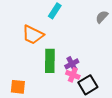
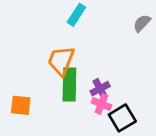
orange trapezoid: (33, 35) -> (61, 61), moved, turned 85
orange square: (18, 87) -> (21, 105), moved

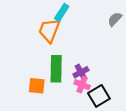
orange trapezoid: (61, 61) -> (49, 30), moved
orange square: (21, 105) -> (37, 86), moved

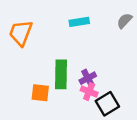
cyan rectangle: (62, 12) -> (79, 22), moved, turned 48
orange trapezoid: (49, 30) -> (21, 33), moved

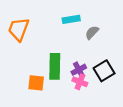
gray semicircle: (124, 21) -> (92, 32), moved
black square: (107, 104) -> (104, 71), moved

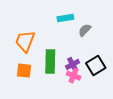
orange trapezoid: (19, 29) -> (25, 41), moved
orange square: (36, 83) -> (24, 71), moved

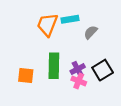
orange trapezoid: (25, 41) -> (47, 25), moved

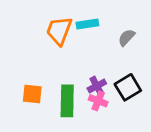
gray semicircle: (91, 32) -> (126, 37), moved
green rectangle: (54, 66) -> (67, 101), moved

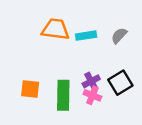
cyan rectangle: (87, 24) -> (86, 36), moved
orange trapezoid: (59, 31) -> (56, 29), turned 76

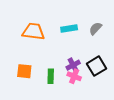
orange trapezoid: (56, 29) -> (33, 32), moved
green rectangle: (63, 95) -> (51, 76), size x0.6

